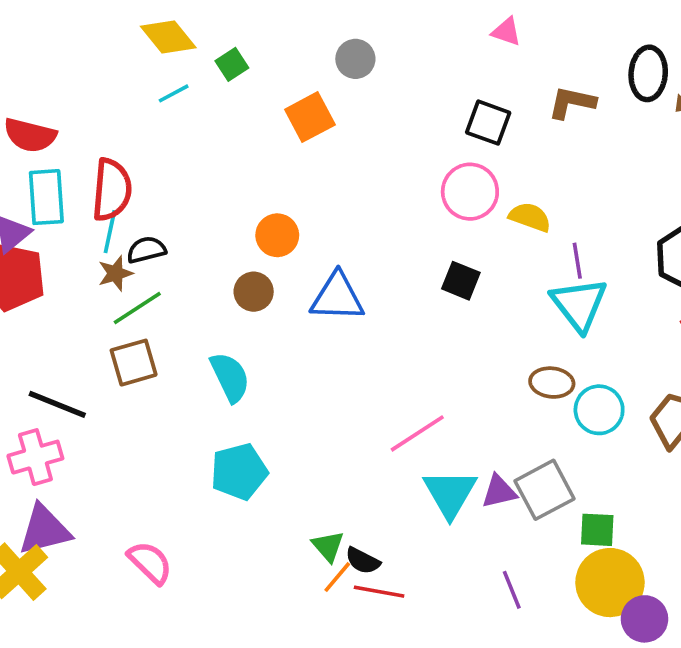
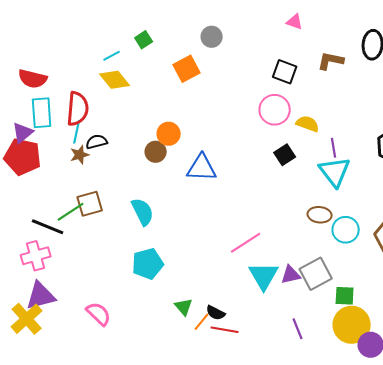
yellow diamond: (168, 37) -> (115, 80), moved
black square: (461, 281) -> (285, 155), moved, turned 35
brown circle: (254, 292) -> (156, 152), moved
green line: (137, 308) -> (71, 212), moved
green triangle: (328, 546) -> (184, 307), moved

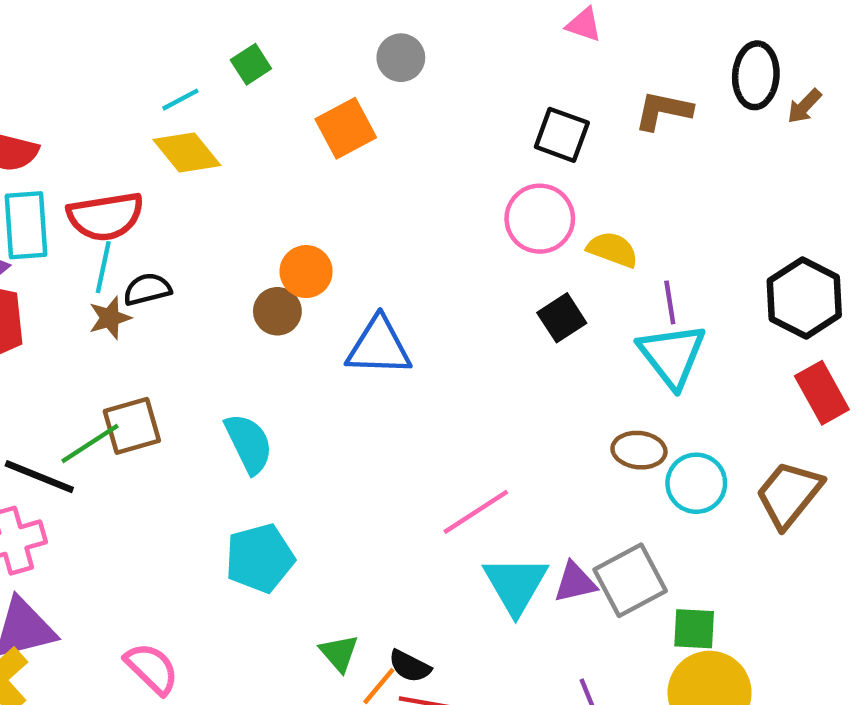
red semicircle: (78, 109) -> (105, 216), turned 76

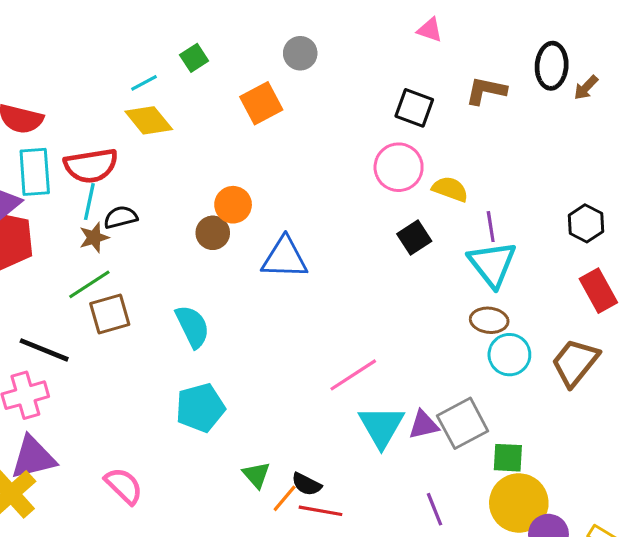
black hexagon: (804, 298) -> (586, 223), size x0.7
green line: (90, 444) -> (89, 284), moved
brown ellipse: (639, 450) -> (489, 320), moved

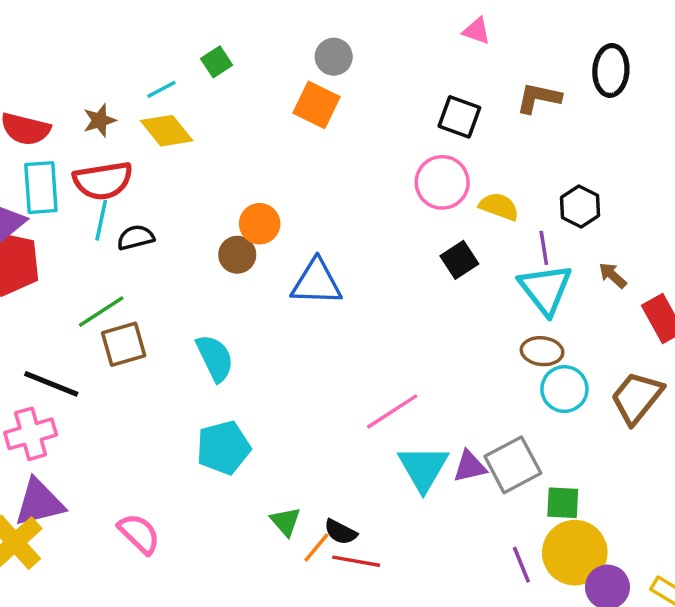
brown arrow: (586, 88) -> (613, 275), moved, turned 88
orange square: (261, 103) -> (316, 105), moved, turned -36
black hexagon: (586, 223) -> (580, 206), moved
brown star: (94, 238) -> (99, 120), moved
purple line: (434, 509) -> (521, 565), moved

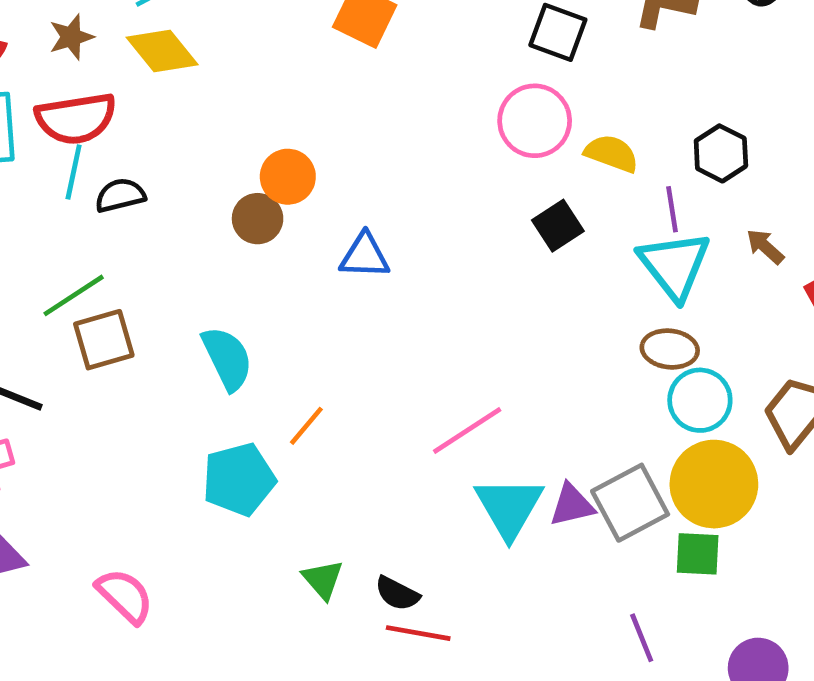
blue triangle: (316, 282) -> (365, 256), size x0.7
orange line: (316, 547) -> (306, 426), moved
yellow circle: (575, 553) -> (714, 484), moved

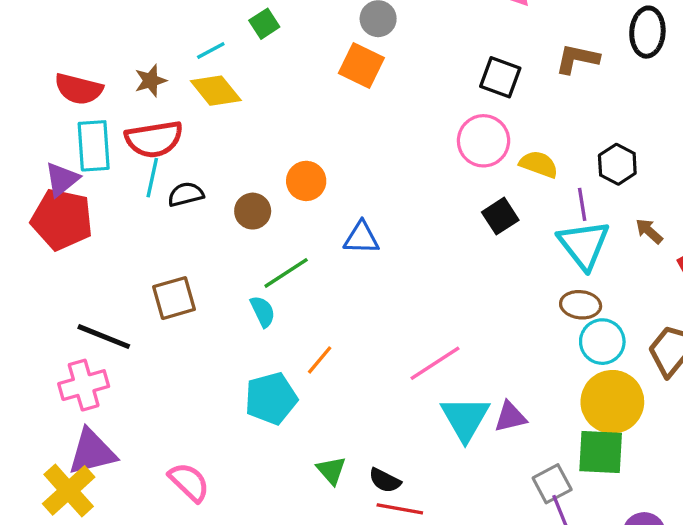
brown circle: (258, 219) -> (253, 211), moved
green line: (74, 295) -> (286, 273), moved
cyan semicircle: (227, 358) -> (263, 311), size x0.7
gray square: (630, 503) -> (552, 484), moved, size x0.7
green square: (698, 554) -> (601, 452), size x1.4

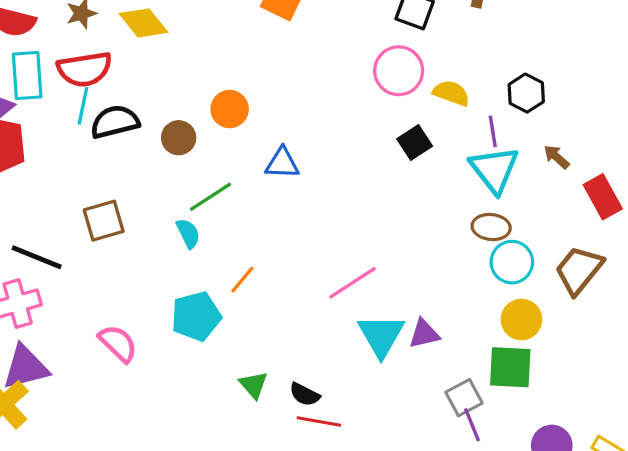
black semicircle: (186, 194) -> (115, 122), size x1.4
yellow circle: (612, 402) -> (521, 319), size x0.7
pink semicircle: (189, 482) -> (118, 343), moved

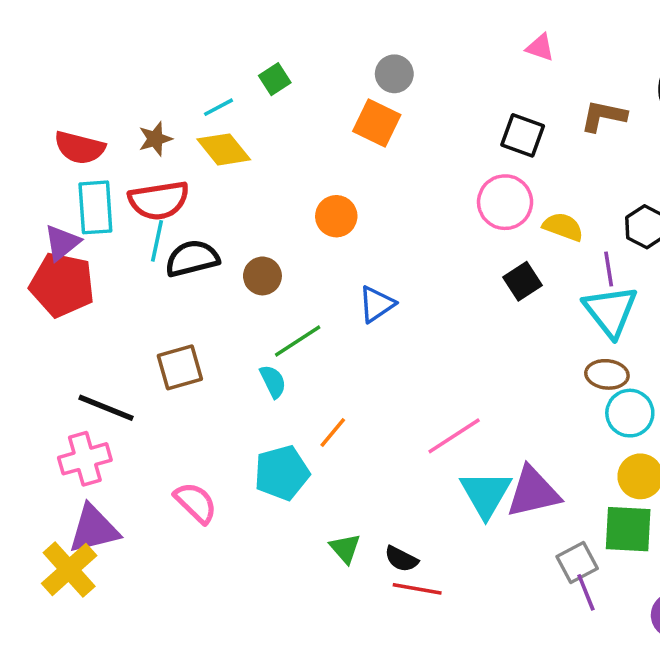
orange circle: (230, 109) -> (336, 216), moved
blue triangle: (282, 163) -> (377, 304), turned -36
purple triangle: (424, 334) -> (533, 492), size x1.6

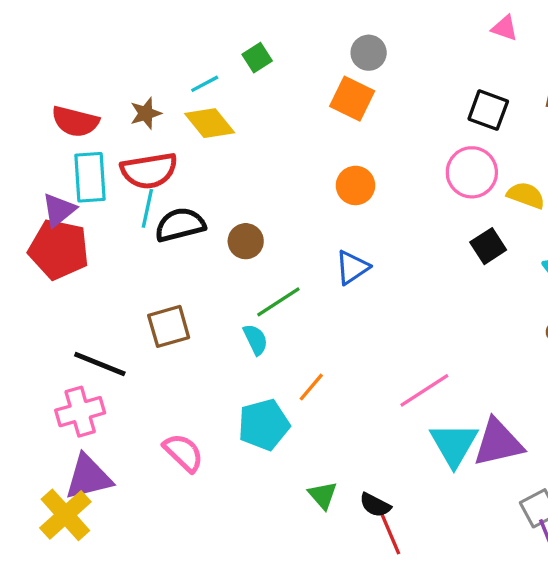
orange circle: (336, 216) -> (355, 185), moved
red line: (417, 589) -> (390, 533), turned 57

